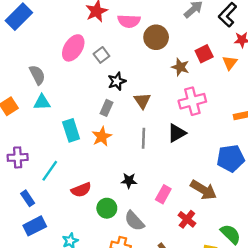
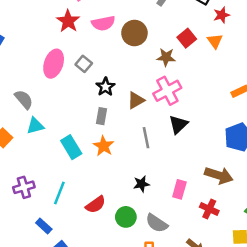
brown triangle: (142, 101) -> (136, 100), turned 48
pink cross: (192, 101) -> (167, 91), moved

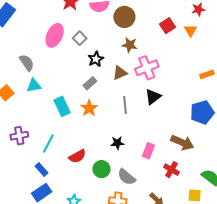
brown star: (166, 57) -> (130, 45), moved
gray rectangle: (101, 116) -> (90, 83), turned 32
blue rectangle: (44, 226) -> (41, 170), moved

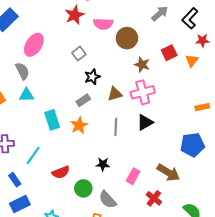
pink ellipse: (55, 35) -> (34, 45), moved
brown star: (130, 45) -> (142, 65), moved
blue rectangle: (41, 170) -> (15, 180), moved

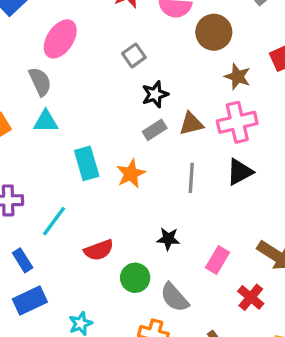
gray rectangle: (83, 100) -> (155, 130), moved

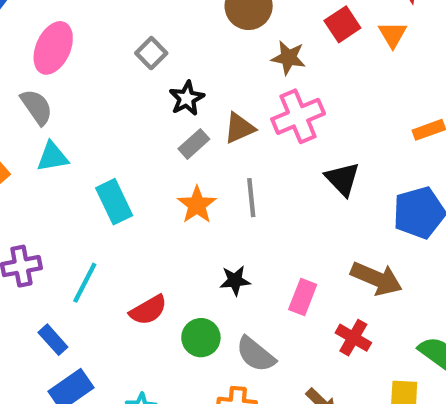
black triangle: (240, 172) -> (342, 179), moved, turned -36
orange star: (131, 174) -> (197, 205), moved

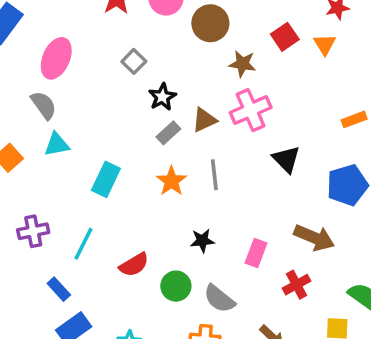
cyan rectangle: (114, 202) -> (106, 179), turned 52
red cross: (353, 338) -> (296, 285), turned 32

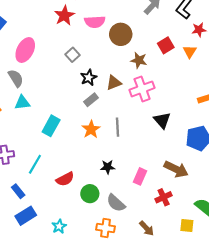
brown triangle: (204, 120) -> (114, 83), moved

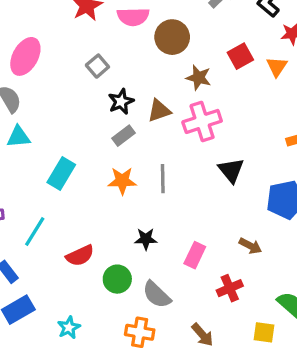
orange star: (91, 129) -> (122, 181), turned 30
brown arrow: (176, 169) -> (250, 246), size x0.6

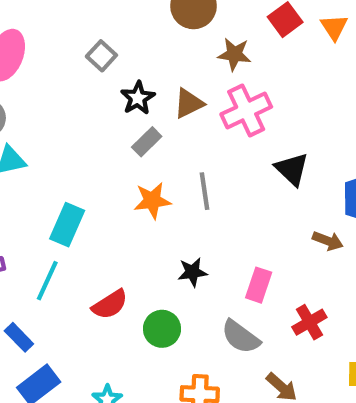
cyan rectangle: (61, 174) -> (67, 225), moved
brown arrow: (250, 246) -> (328, 241), moved
gray semicircle: (157, 295) -> (241, 337), moved

